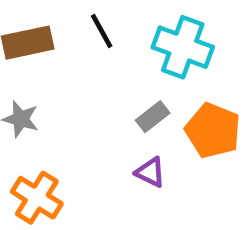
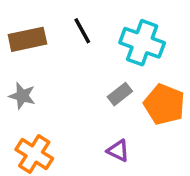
purple triangle: (150, 172) -> (118, 151), moved

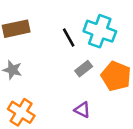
black line: (82, 31) -> (69, 37), moved

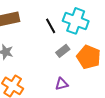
purple triangle: (82, 110) -> (62, 84), turned -40

